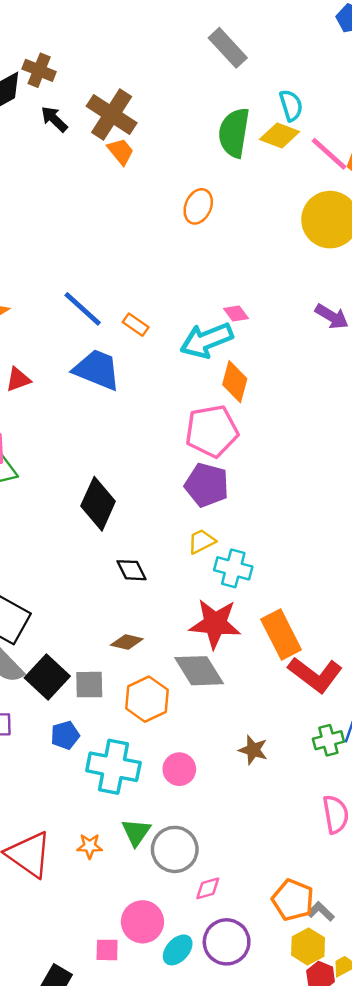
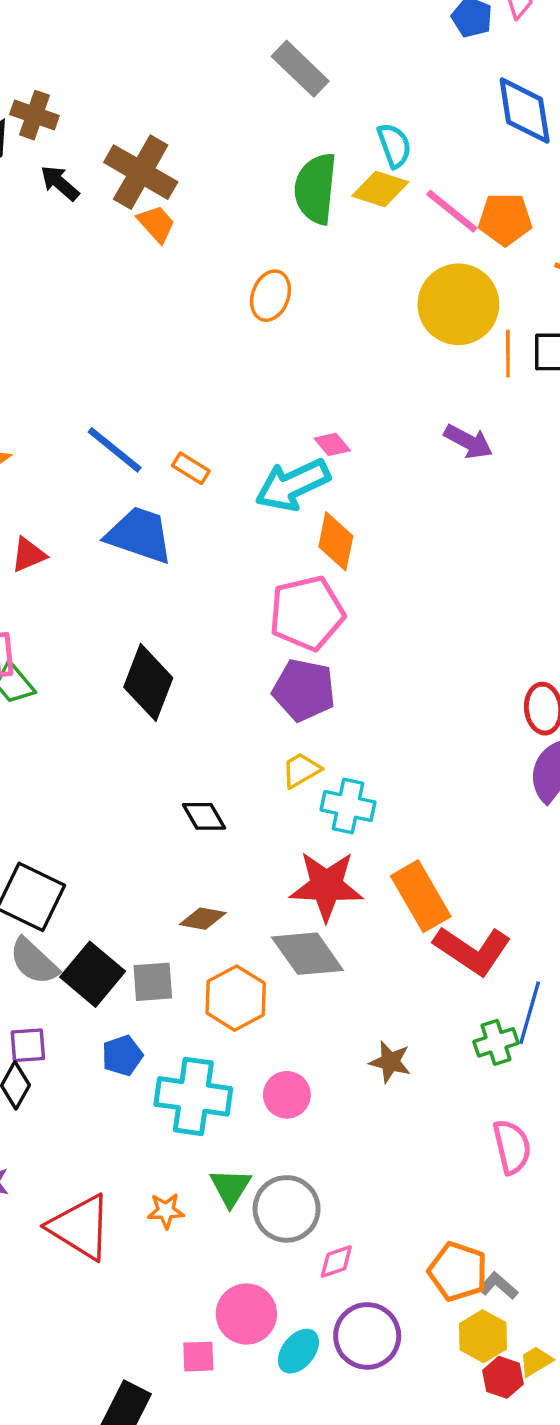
black diamond: (98, 504) -> (148, 682), moved

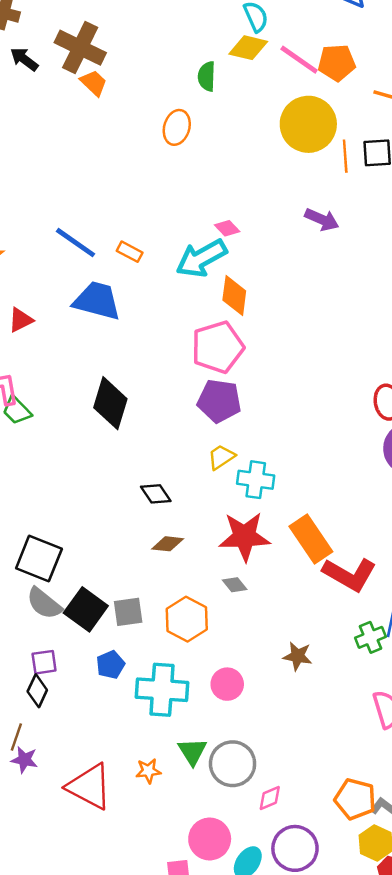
green semicircle: (316, 189) -> (207, 76), moved, size x0.6
brown diamond: (203, 919) -> (168, 544), moved
gray diamond: (307, 954) -> (235, 585), size x0.5

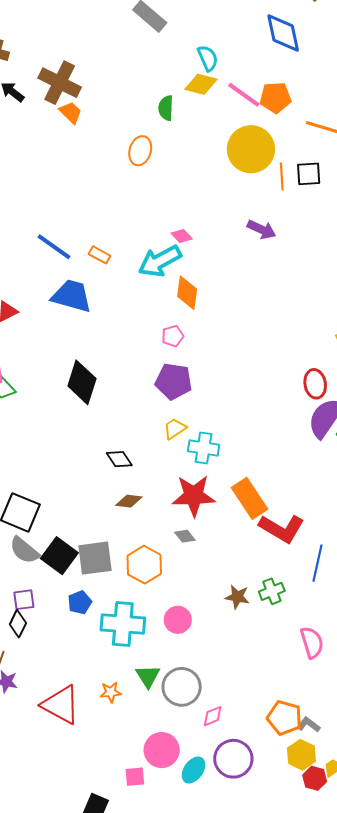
pink pentagon: (218, 347) -> (173, 336), size x0.5
gray square: (128, 612) -> (95, 558), size x1.4
green cross: (370, 637) -> (272, 591), moved

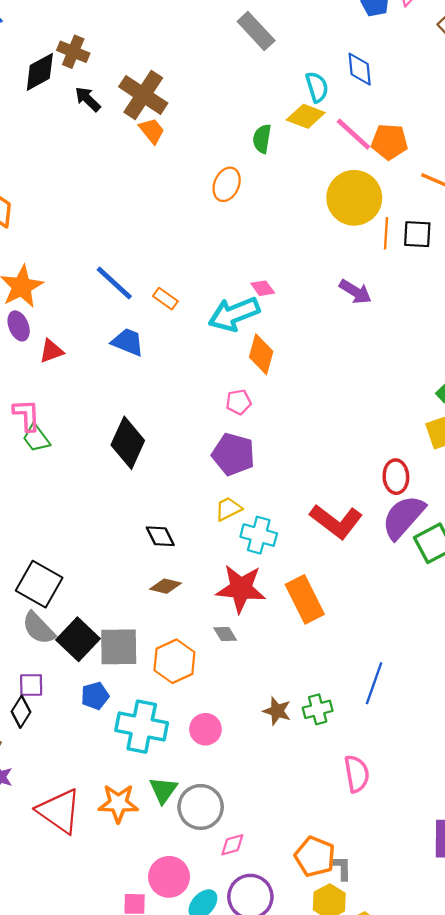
blue diamond: (283, 33) -> (360, 69), moved, size x0.7
blue trapezoid: (72, 296) -> (128, 342), size x0.7
red L-shape: (282, 528) -> (336, 521), moved
orange star: (111, 692) -> (118, 803), size x1.6
gray L-shape: (309, 725) -> (342, 868), turned 45

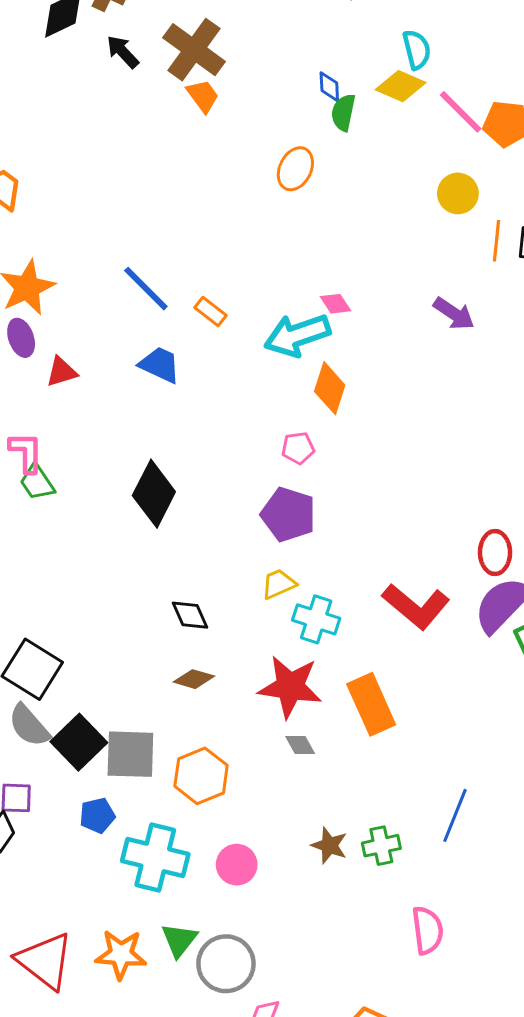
blue diamond: (360, 69) -> (329, 87), moved, size x0.7
yellow circle: (354, 198) -> (458, 193), size x0.6
gray diamond: (225, 634) -> (300, 745), moved

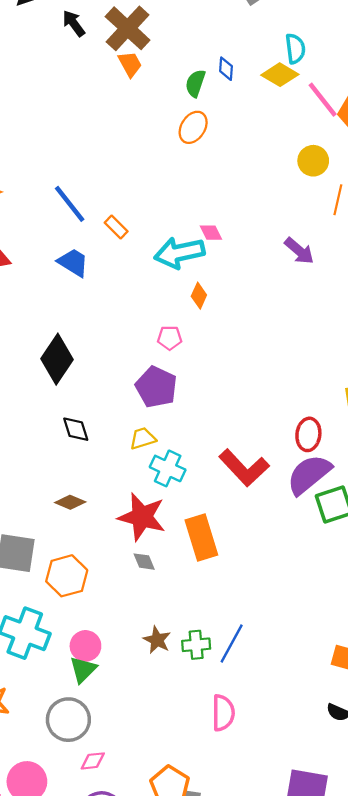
green semicircle: (343, 112) -> (195, 83), moved
orange diamond: (330, 388) -> (199, 296), size x0.7
black diamond: (190, 615) -> (76, 429), moved
blue line: (455, 815) -> (232, 643), moved
green triangle: (179, 940) -> (83, 669), moved

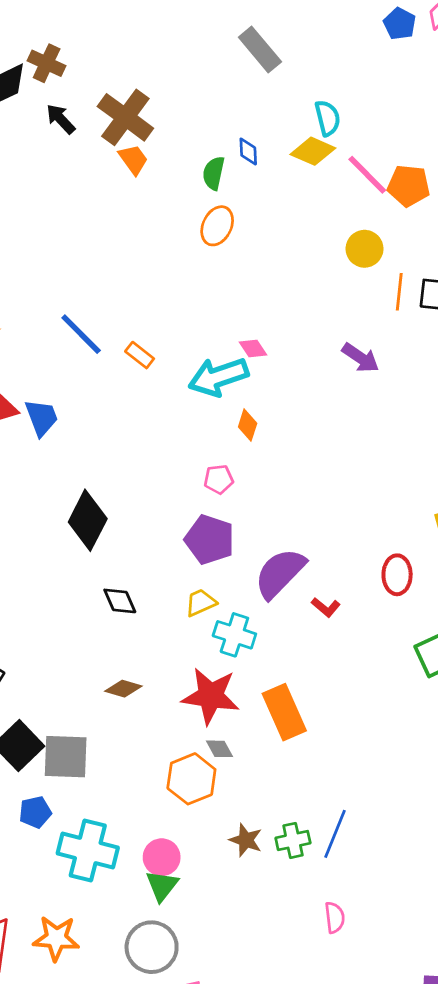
blue trapezoid: (73, 262) -> (42, 418), moved, turned 44
red L-shape: (244, 468) -> (326, 607), moved, size x0.5
purple semicircle: (309, 474) -> (280, 573), moved
orange hexagon: (67, 576) -> (191, 779), moved
pink semicircle: (223, 713) -> (335, 917), size x0.7

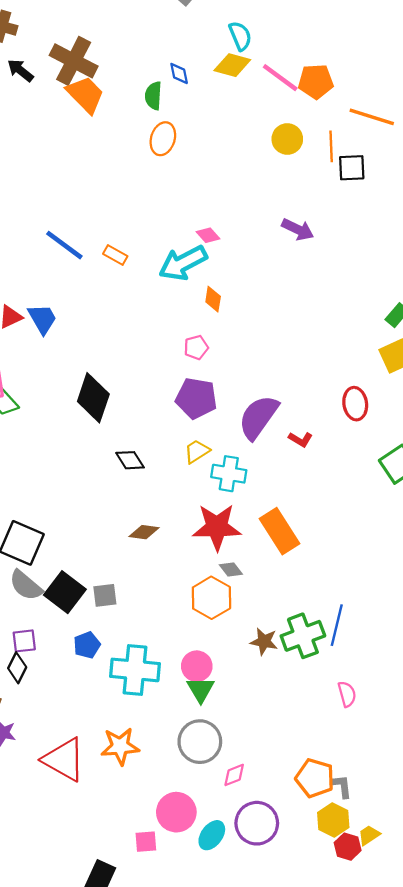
orange trapezoid: (133, 159) -> (85, 95), size x1.5
orange line: (399, 292) -> (331, 146), moved
gray square: (66, 757) -> (105, 595), size x0.6
green cross: (293, 840) -> (303, 636), size x1.5

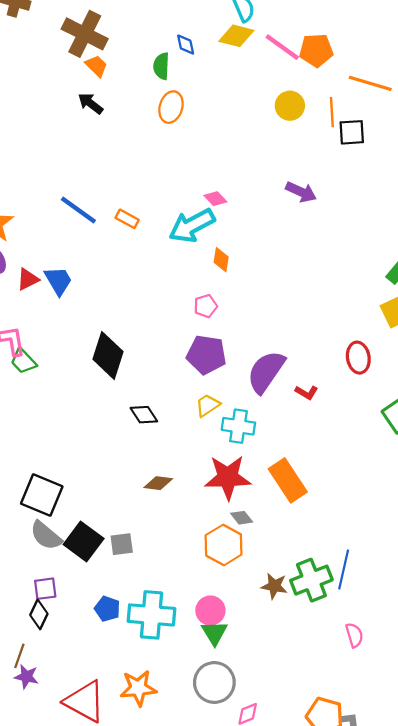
black arrow: (20, 70) -> (90, 103), moved
orange trapezoid: (85, 95) -> (96, 66), size x0.6
blue pentagon: (87, 645) -> (107, 609), moved, turned -30

